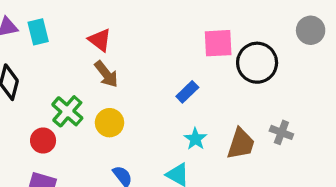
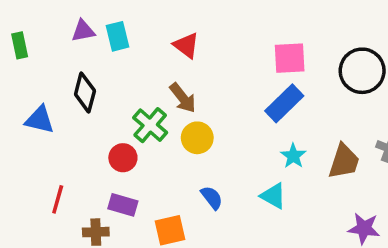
pink square: (218, 43) -> (290, 58), moved
brown arrow: (106, 74) -> (183, 98), moved
blue rectangle: (187, 92) -> (284, 103), size x1.5

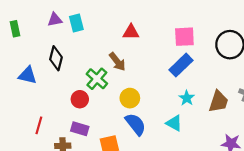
red triangle: (186, 45) -> (131, 32), moved, turned -36
yellow circle: (197, 138) -> (130, 98), moved
blue semicircle: (212, 198) -> (136, 124), size x1.5

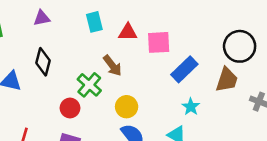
cyan rectangle: (76, 23) -> (94, 22), moved
pink square: (184, 37) -> (159, 42), moved
brown trapezoid: (219, 101) -> (227, 80), moved

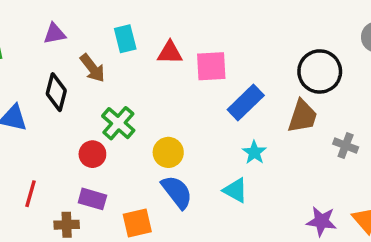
brown arrow: (112, 66) -> (92, 68), moved

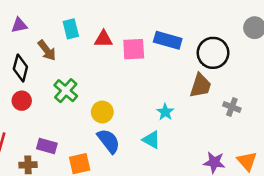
blue rectangle: (246, 102) -> (168, 40), moved, turned 60
red circle: (92, 154) -> (22, 101), moved

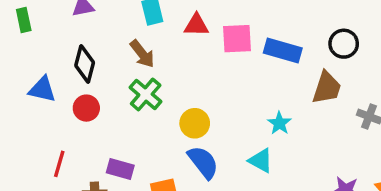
blue rectangle: (168, 40) -> (283, 50), moved
brown arrow: (47, 50) -> (142, 54), moved
black circle: (213, 53) -> (344, 44), size x0.7

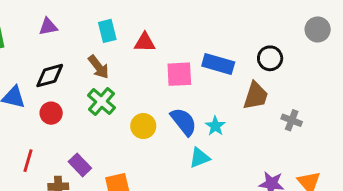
pink square: (237, 39) -> (179, 74), moved
black diamond: (85, 64) -> (50, 76), turned 60
cyan triangle: (261, 161) -> (199, 158), turned -50
blue semicircle: (203, 162) -> (184, 122), moved
purple rectangle: (120, 169) -> (80, 165), turned 30

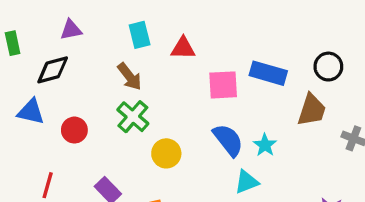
black diamond: (50, 76) -> (53, 70), moved
yellow circle: (143, 126) -> (166, 153), moved

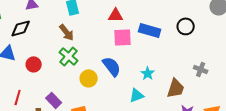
red triangle: (183, 48) -> (116, 15), moved
brown trapezoid: (312, 110) -> (176, 88), moved
blue semicircle: (228, 140) -> (112, 66), moved

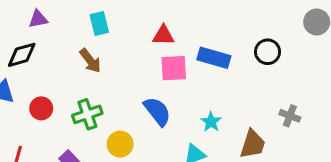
green cross: (69, 56) -> (87, 114), moved, turned 30
yellow circle: (89, 78) -> (120, 144), moved

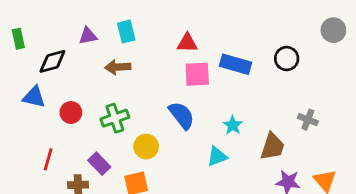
purple triangle: (38, 19) -> (88, 36), moved
brown arrow: (90, 61) -> (118, 67), turned 125

